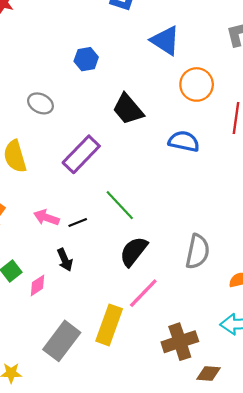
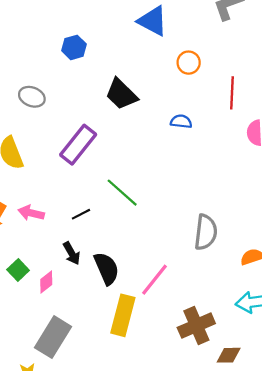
orange circle: (197, 84) -> (189, 63), size x0.7
blue semicircle: (184, 141) -> (181, 121), size x0.7
pink arrow: (46, 218) -> (31, 213), moved
black semicircle: (134, 251) -> (107, 268), moved, turned 124
gray rectangle: (62, 341) -> (53, 337), moved

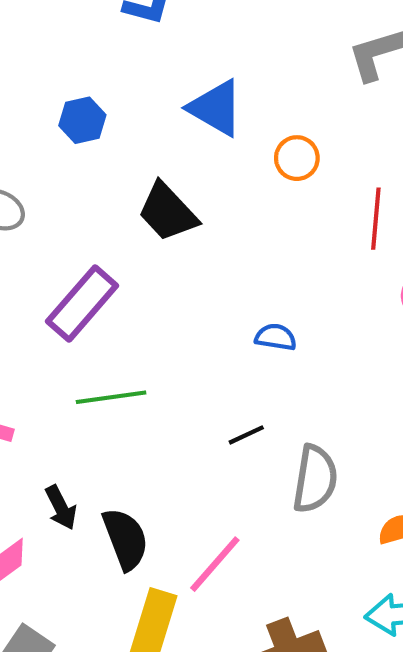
blue triangle: (153, 21) -> (216, 108), moved
blue semicircle: (181, 121) -> (276, 337), moved
green line: (122, 193) -> (111, 397), moved, turned -52
black line: (81, 214) -> (246, 435), moved

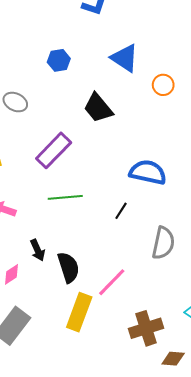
blue semicircle: (276, 337) -> (148, 172), size x1.8
black line: (246, 435) -> (121, 211), moved, turned -36

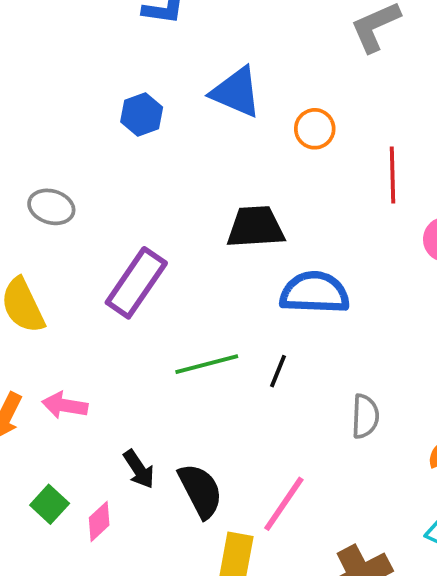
blue hexagon: (59, 60) -> (142, 115), moved
black trapezoid: (98, 108) -> (256, 227), moved, turned 136
green line: (65, 197) -> (207, 364), moved
gray semicircle: (163, 243) -> (365, 416), size x0.7

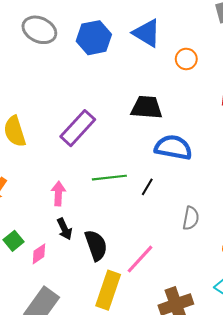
blue hexagon: (142, 115) -> (94, 38), size x1.5
gray ellipse: (51, 207) -> (39, 30), moved, size x1.4
pink arrow: (65, 405) -> (58, 194), moved, turned 75

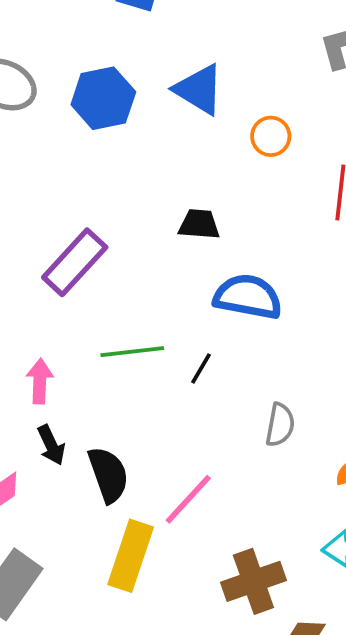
black trapezoid: (147, 107) -> (199, 224), size x0.7

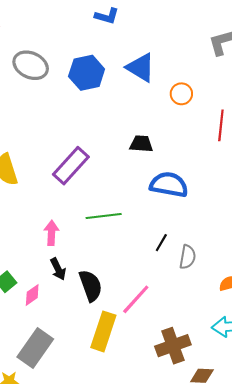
black line: (201, 368) -> (161, 243), moved

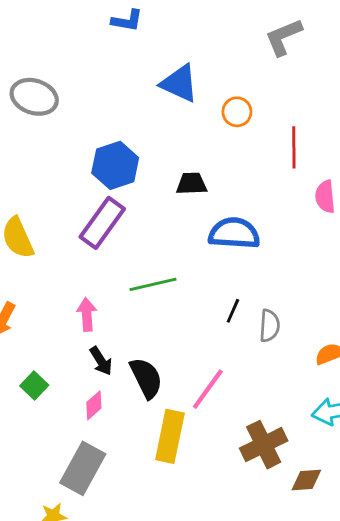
blue hexagon: (87, 73) -> (115, 165), moved
pink diamond: (32, 295) -> (94, 405), moved

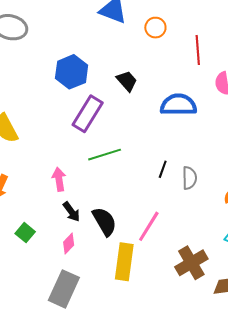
black trapezoid: (192, 184) -> (127, 81), turned 55
purple rectangle: (102, 223) -> (88, 114), moved
blue semicircle: (234, 233) -> (178, 105), moved

